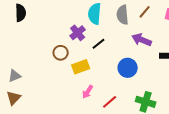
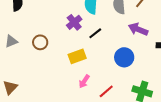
brown circle: (61, 53) -> (40, 42), moved
gray triangle: (15, 76) -> (11, 41), moved

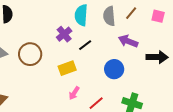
brown circle: (40, 42) -> (30, 54), size x1.5

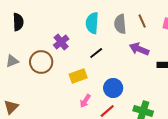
brown line: (131, 13) -> (142, 21), turned -64
purple cross: (64, 34) -> (61, 42), moved
blue circle: (114, 69) -> (113, 88), moved

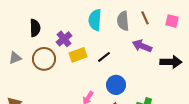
black semicircle: (18, 22) -> (35, 28), moved
black line: (96, 53) -> (104, 57), moved
yellow rectangle: (78, 76) -> (78, 55), moved

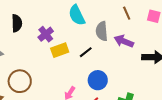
cyan semicircle: (95, 20) -> (77, 15), turned -30
gray semicircle: (123, 21) -> (102, 31), moved
brown circle: (44, 59) -> (20, 81), moved

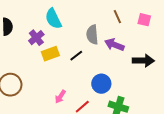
cyan semicircle: (77, 15) -> (53, 19), moved
blue circle: (98, 80) -> (101, 84), moved

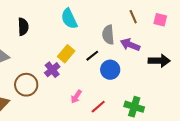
purple cross: (36, 38) -> (52, 70), moved
yellow rectangle: (50, 54) -> (66, 54), turned -30
blue circle: (101, 84) -> (110, 70), moved

